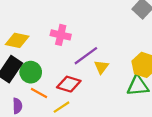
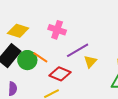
orange line: (39, 93) -> (40, 57), moved

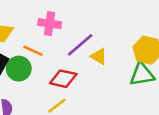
orange line: (40, 57) -> (33, 51), moved
yellow triangle: (90, 62) -> (99, 56), turned -32

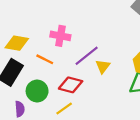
yellow triangle: (99, 56) -> (103, 66), turned 35
green circle: (19, 69) -> (37, 91), moved

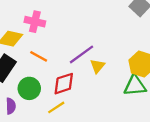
pink cross: (60, 36) -> (35, 22), moved
red diamond: (71, 85) -> (64, 84), turned -35

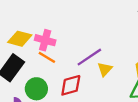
pink cross: (35, 22) -> (45, 40), moved

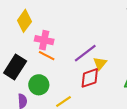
yellow diamond: (20, 39) -> (24, 21), moved, turned -65
red diamond: (71, 85) -> (90, 78), moved

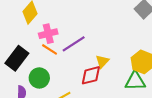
pink cross: (44, 40) -> (48, 34), turned -30
purple line: (85, 53) -> (74, 44), moved

